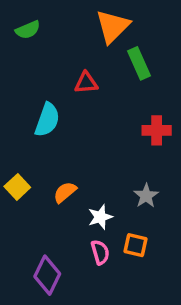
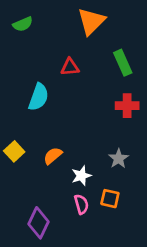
green rectangle: (139, 63) -> (123, 63), moved

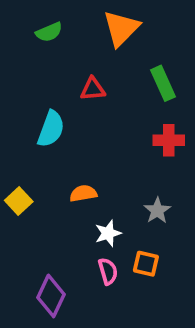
green semicircle: (23, 24) -> (49, 32), moved
orange semicircle: (53, 156) -> (83, 193), moved, turned 30

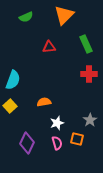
cyan semicircle: (51, 129) -> (13, 80), moved
gray star: (157, 211) -> (90, 120), moved
purple diamond: (51, 296) -> (27, 143), moved

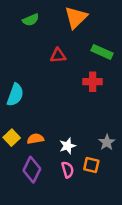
green rectangle: (86, 44) -> (102, 52), turned -42
red cross: (89, 74) -> (93, 82), moved
orange semicircle: (44, 102) -> (35, 139), moved
yellow square: (10, 106) -> (12, 138), moved

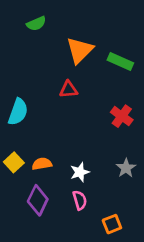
orange triangle: (76, 17) -> (80, 50), moved
red triangle: (58, 56) -> (68, 89), moved
red cross: (93, 82) -> (122, 116), moved, turned 36
orange square: (91, 165) -> (112, 224), moved, turned -35

